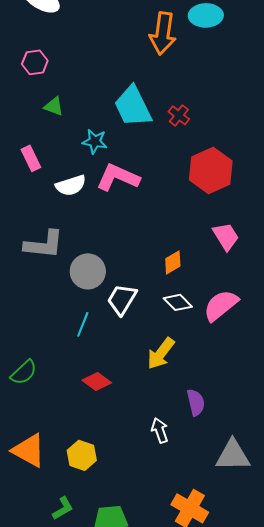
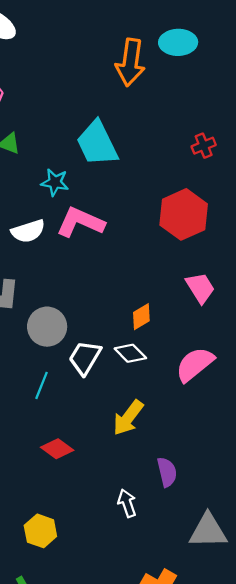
red cross: (179, 115) -> (204, 146), moved, turned 30
white diamond: (178, 302) -> (130, 353), moved

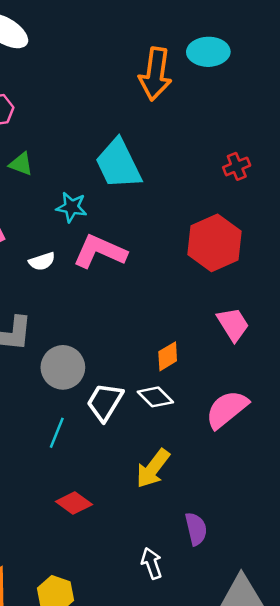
white semicircle: (28, 231) -> (42, 261), size x0.7

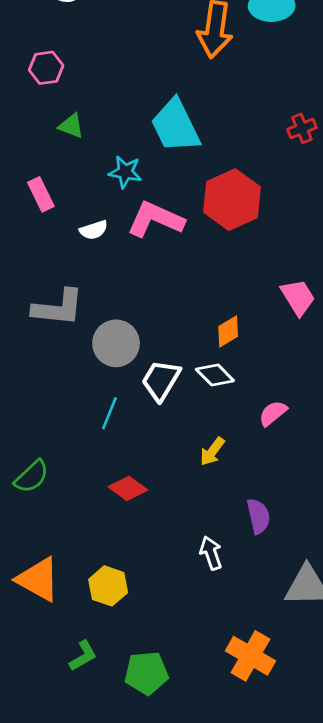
red hexagon: (214, 243) -> (232, 200), moved
pink semicircle: (227, 409) -> (273, 413), moved, size x0.6
yellow arrow: (153, 468) -> (212, 451), size x0.7

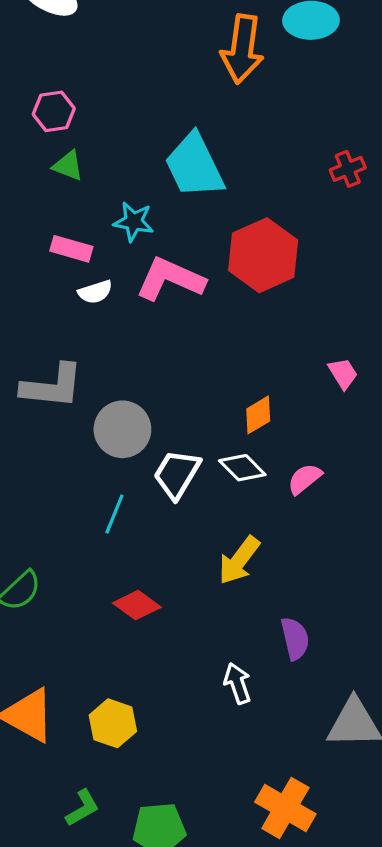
pink hexagon: (46, 68) -> (54, 111), moved
pink rectangle: (41, 194) -> (71, 249), moved, turned -48
pink trapezoid: (298, 297) -> (343, 373), size x0.7
pink semicircle: (273, 413) -> (305, 479), moved
yellow arrow: (212, 451) -> (239, 560), size x1.4

